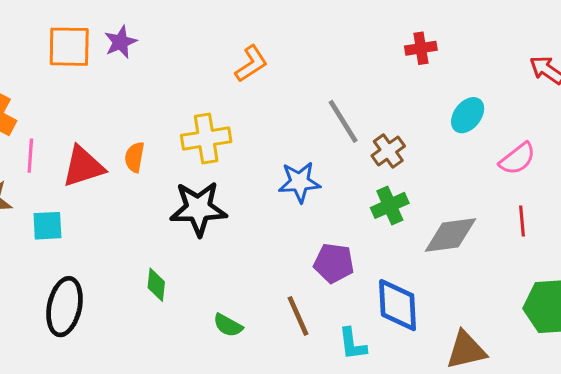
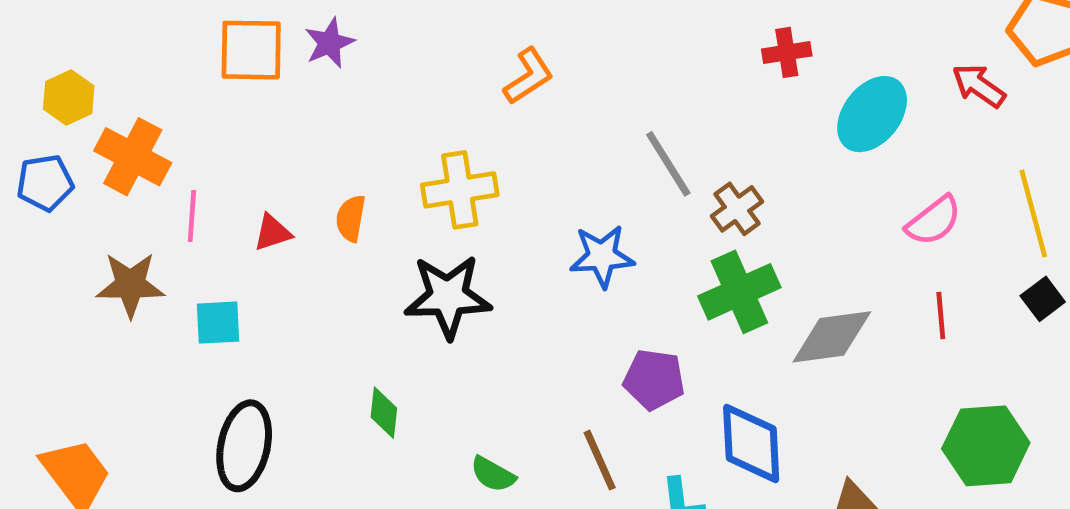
cyan ellipse: (468, 115) -> (872, 114), moved, size x1.4
red triangle: (83, 167) -> (273, 233), size x0.6
green cross: (390, 205) -> (739, 292), size x1.4

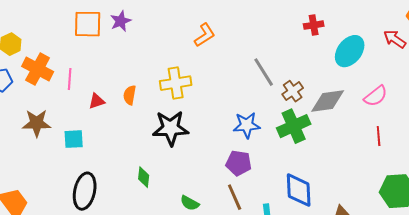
pink line: (192, 216) -> (70, 79), moved
blue star: (602, 256) -> (247, 125), moved
gray diamond: (832, 337) -> (328, 101), moved
purple pentagon: (654, 379) -> (239, 163), moved

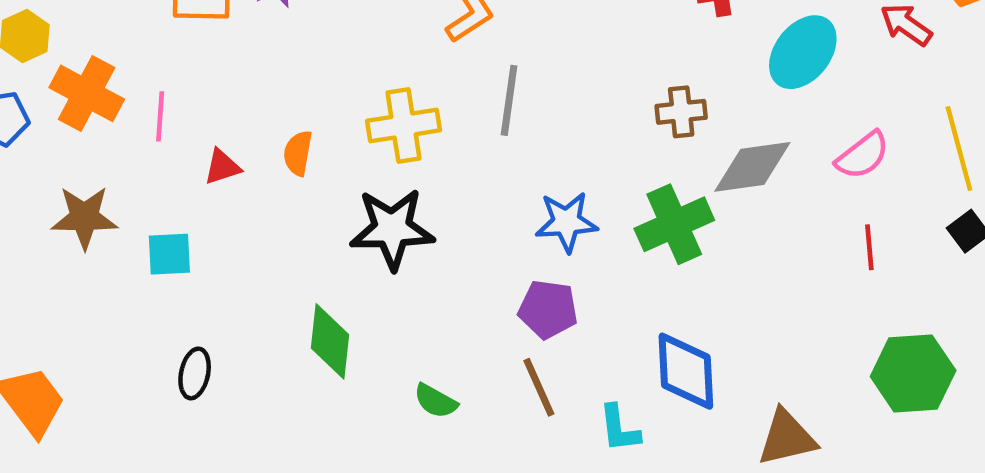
gray line: (264, 72) -> (509, 100), moved, turned 40
brown cross: (293, 91) -> (681, 112), moved, turned 30
green diamond: (144, 177) -> (330, 341), size x1.5
black ellipse: (85, 191) -> (195, 373), size x0.6

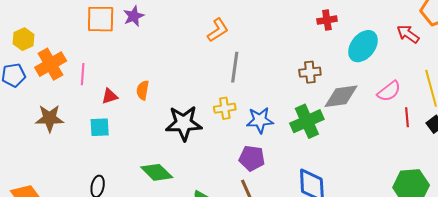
orange cross: (87, 93) -> (51, 64), turned 32
yellow cross: (403, 126) -> (225, 108), moved, size x0.7
red line: (869, 247) -> (407, 117), moved
cyan square: (169, 254) -> (100, 127), moved
green diamond: (330, 341) -> (157, 172), turned -52

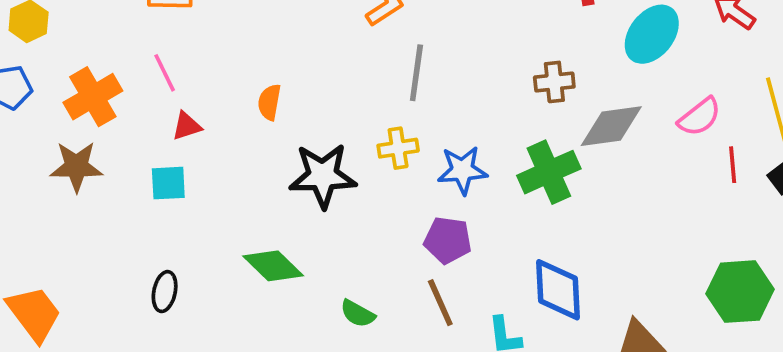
orange cross: (51, 64) -> (93, 97), moved
pink line: (83, 74) -> (165, 73), moved, turned -30
orange semicircle: (143, 90) -> (269, 102), moved

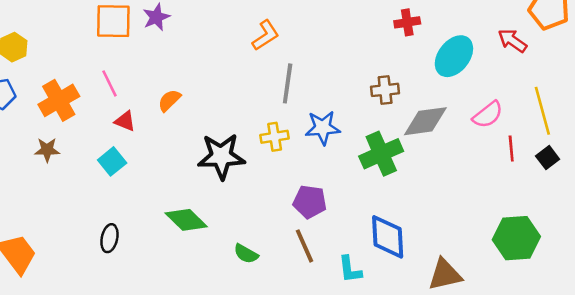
orange semicircle: (269, 102) -> (169, 100), moved, turned 35
red triangle: (187, 126) -> (125, 121), turned 40
brown star: (76, 167) -> (47, 150), size x0.7
blue star: (462, 170) -> (323, 128), moved
cyan square: (168, 183) -> (112, 161), turned -36

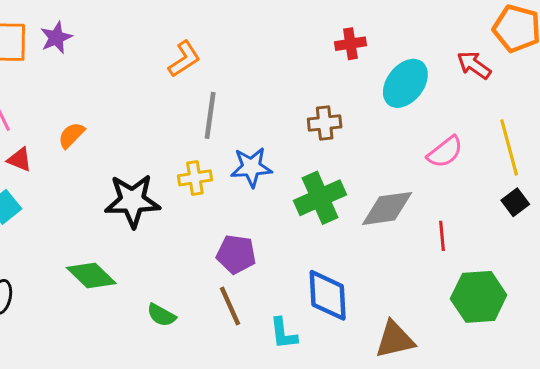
gray diamond: (425, 121) -> (387, 208), moved
red line: (511, 148) -> (442, 236), moved

